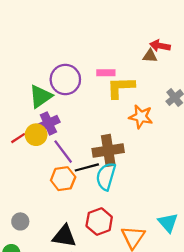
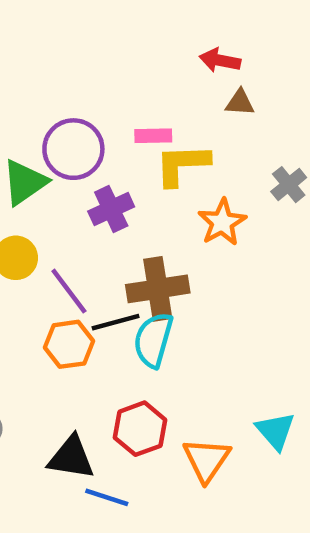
red arrow: (160, 46) -> (220, 60), moved
orange star: (141, 117) -> (222, 222), turned 30
purple cross: (48, 123) -> (111, 209), moved

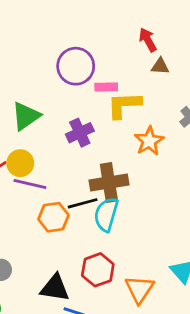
red arrow: (220, 60) -> (148, 40), turned 50
purple circle: (73, 149) -> (76, 66), moved
purple line: (69, 291) -> (30, 184), moved, turned -40

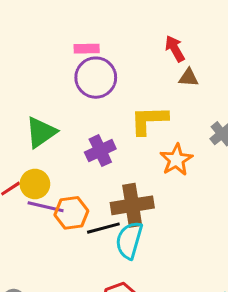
pink rectangle: (106, 87) -> (87, 49), moved
orange hexagon: (54, 217) -> (71, 213), moved

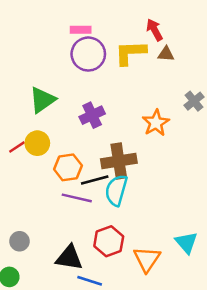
yellow L-shape: (149, 120) -> (130, 53), moved
purple line: (46, 207) -> (77, 198), moved

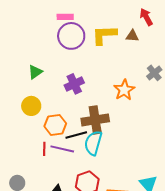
red arrow: (155, 30) -> (146, 17), moved
green triangle: (42, 100) -> (35, 72), size x0.7
red line: (17, 147) -> (44, 149), moved, turned -56

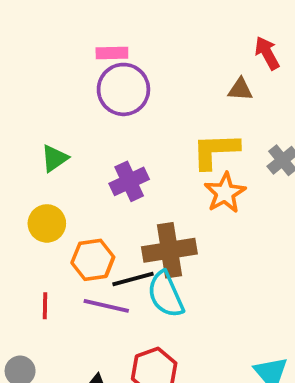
yellow L-shape: (104, 35) -> (215, 151), moved
cyan semicircle: (93, 143) -> (166, 294), turned -40
red line: (44, 149) -> (45, 306), moved

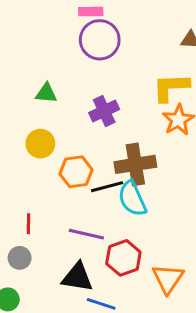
green triangle: (55, 158) -> (46, 93), turned 40
red line: (45, 306) -> (28, 224), moved
purple line: (106, 306) -> (86, 234), moved

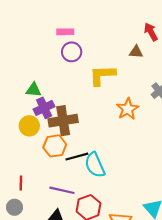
purple circle: (100, 40) -> (72, 52), size x0.7
yellow L-shape: (171, 87) -> (102, 75), moved
purple cross: (104, 111) -> (44, 108), moved
brown cross: (135, 164) -> (63, 121), moved

